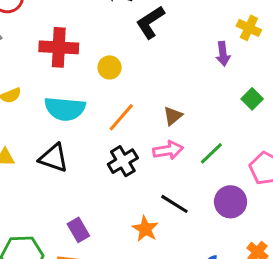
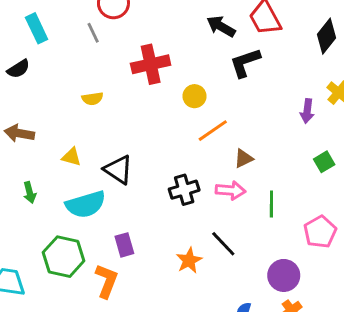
red cross: (59, 47) -> (151, 64), turned -30
cyan semicircle: (65, 109) -> (86, 204), moved, turned -36
orange line: (121, 117) -> (213, 131), moved
green line: (211, 153) -> (271, 204), turned -60
purple circle: (230, 202) -> (284, 275), moved

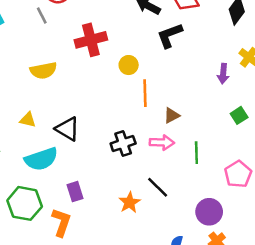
yellow semicircle: (92, 99) -> (43, 70), size x1.5
orange line: (213, 131) -> (145, 93), turned -55

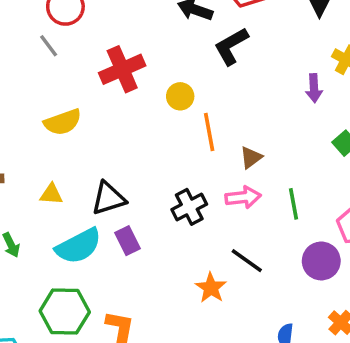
black triangle: (67, 129) -> (109, 198), turned -40
purple rectangle: (75, 192) -> (128, 241), moved
purple circle: (209, 212) -> (321, 261), moved

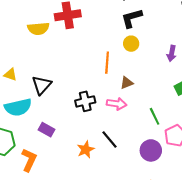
yellow circle: (180, 96) -> (131, 44), moved
yellow semicircle: (63, 122) -> (38, 29), moved
black triangle: (109, 198) -> (42, 85), turned -45
green line: (293, 204) -> (155, 116), moved, turned -30
purple rectangle: (128, 241) -> (47, 130), moved, turned -49

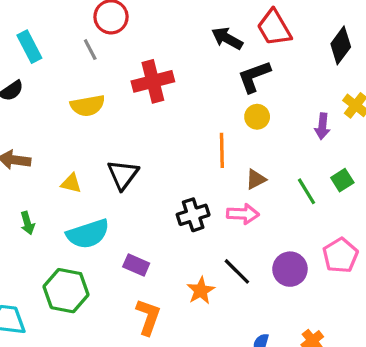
yellow semicircle: (38, 29) -> (88, 106), moved
black triangle: (42, 85) -> (123, 175), moved
green line: (155, 116) -> (306, 191), moved
purple circle: (151, 150) -> (290, 269), moved
orange L-shape: (29, 160) -> (148, 317), moved

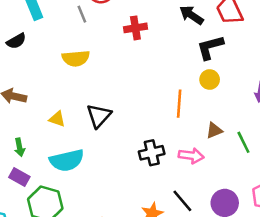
red cross: (153, 81) -> (135, 28), moved, size x0.7
brown triangle: (256, 179) -> (214, 130), moved
purple rectangle: (136, 265) -> (19, 177), moved

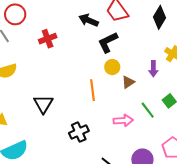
black triangle: (99, 116) -> (43, 104), moved
brown triangle: (214, 130) -> (128, 82), moved
pink arrow: (191, 156) -> (123, 121), moved

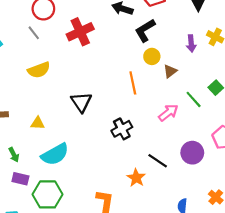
red cross: (48, 39) -> (80, 32), size x1.4
purple arrow: (153, 69) -> (191, 43), moved
pink arrow: (123, 121) -> (168, 113), turned -30

